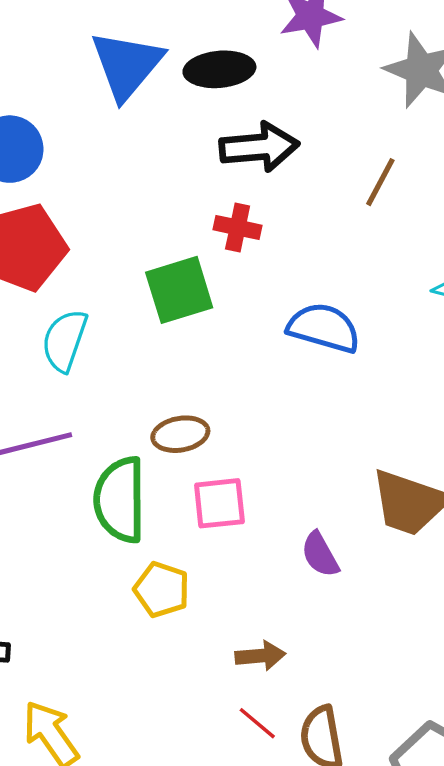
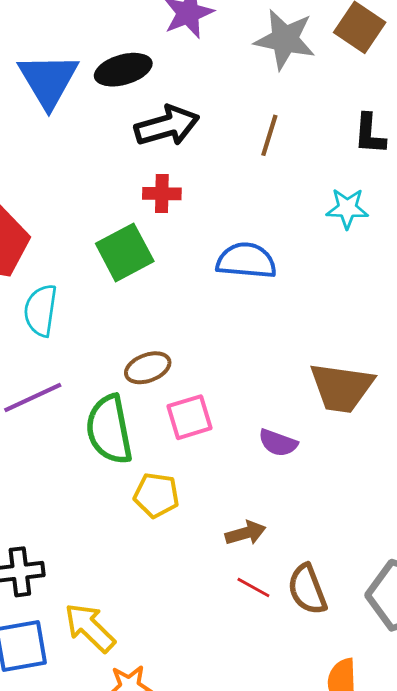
purple semicircle: (320, 554) -> (278, 443), turned -30

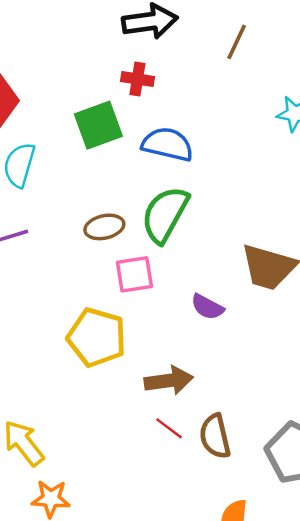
blue semicircle: (246, 261) -> (167, 144), moved
green semicircle: (109, 430) -> (165, 214), moved, turned 32
yellow pentagon: (156, 495) -> (97, 337), size x1.5
brown arrow: (246, 533) -> (169, 381), size x1.4

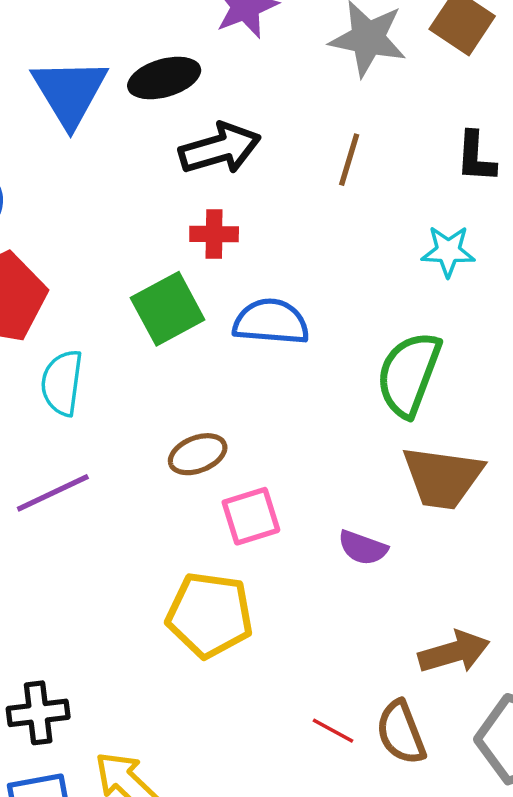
green semicircle: (165, 214) -> (409, 374), moved
brown arrow: (169, 381) -> (454, 652), moved

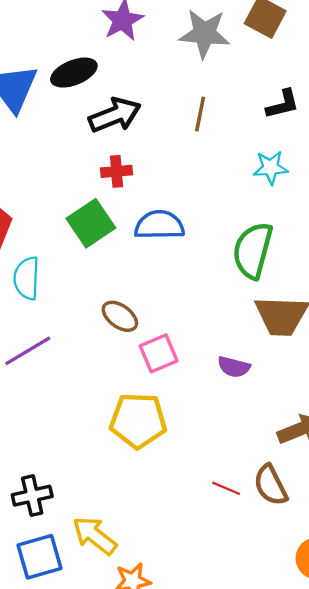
black L-shape: (476, 157) -> (283, 104), turned -102
brown ellipse: (198, 454) -> (120, 316), turned 63

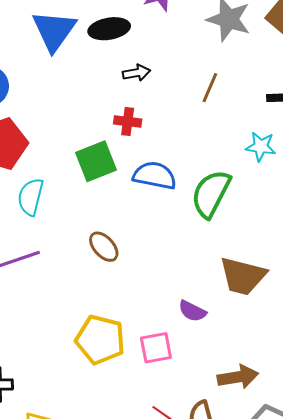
black arrow: (115, 115) -> (136, 73), size x0.6
green semicircle: (253, 250) -> (211, 194), moved
pink square: (159, 353) -> (156, 348), moved

